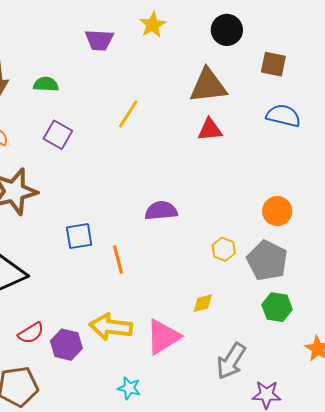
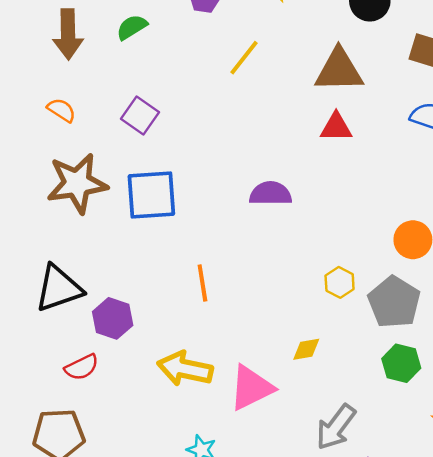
green semicircle: (46, 84) -> (132, 27), moved, turned -40
yellow line: (128, 114) -> (244, 58), moved
purple semicircle: (161, 211) -> (270, 193), moved
blue square: (79, 236) -> (151, 195), moved, size x1.5
purple hexagon: (66, 345) -> (113, 318), moved

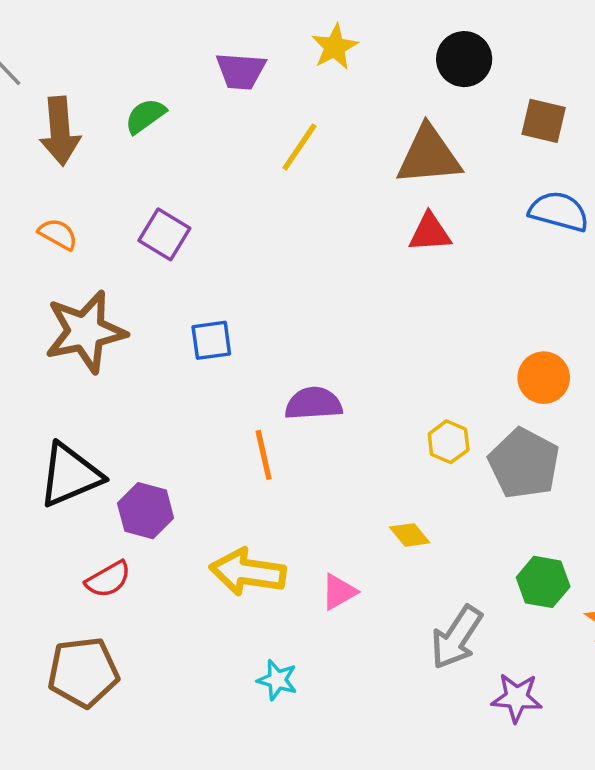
purple semicircle: (270, 193) -> (313, 404), moved
blue square: (151, 195) -> (211, 340), moved, size x0.6
yellow diamond: (306, 349) -> (410, 535), turned 64
green hexagon: (401, 363) -> (543, 582), moved
pink triangle: (251, 388) -> (339, 592), size x0.6

